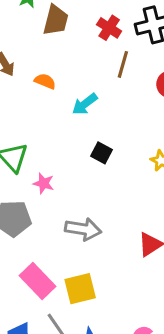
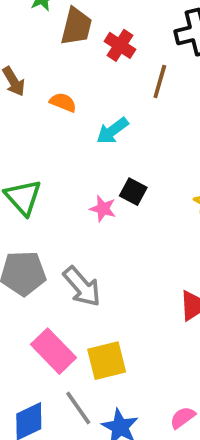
red cross: (109, 28) -> (120, 45), moved
pink star: (44, 183) -> (103, 209), moved
gray arrow: (83, 229) -> (82, 287), moved, turned 40

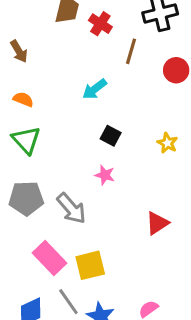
orange semicircle: (63, 102) -> (23, 99), moved
pink star: (103, 209) -> (105, 175), moved

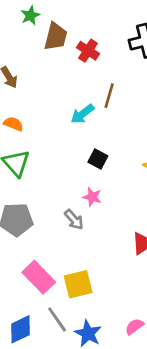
brown line: (131, 51) -> (109, 96), moved
gray arrow: (71, 208) -> (74, 220), moved, size x0.7

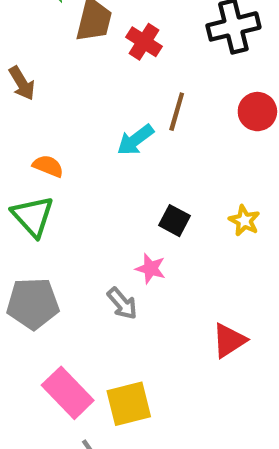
orange semicircle: (13, 124) -> (48, 166), moved
black square: (98, 159) -> (175, 221), moved

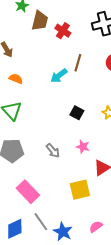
orange semicircle: (48, 166) -> (16, 79), moved
pink star: (151, 269) -> (83, 147), moved
yellow square: (129, 404) -> (80, 190), moved

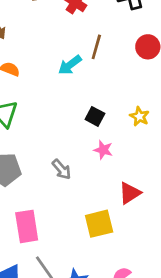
pink star: (83, 147) -> (103, 150), moved
pink rectangle: (28, 192) -> (27, 226), turned 35

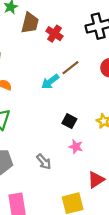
brown line: (96, 47) -> (70, 68), turned 36

